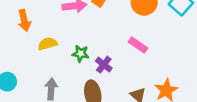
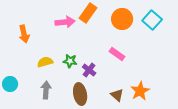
yellow semicircle: (48, 44) -> (45, 62), moved

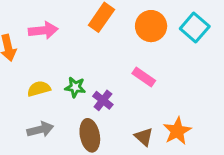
pink arrow: (65, 22) -> (43, 30), moved
gray arrow: (46, 90) -> (40, 129), turned 72

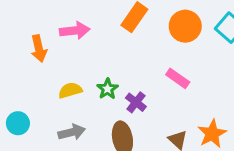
green star: (75, 87) -> (108, 89), turned 30

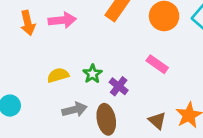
orange arrow: (39, 49) -> (28, 23), moved
gray arrow: (72, 132) -> (75, 110), moved

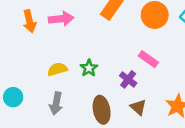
purple cross: (119, 86) -> (128, 79), moved
gray arrow: (75, 110) -> (56, 103), moved, turned 115
brown triangle: (157, 121) -> (138, 107), moved

